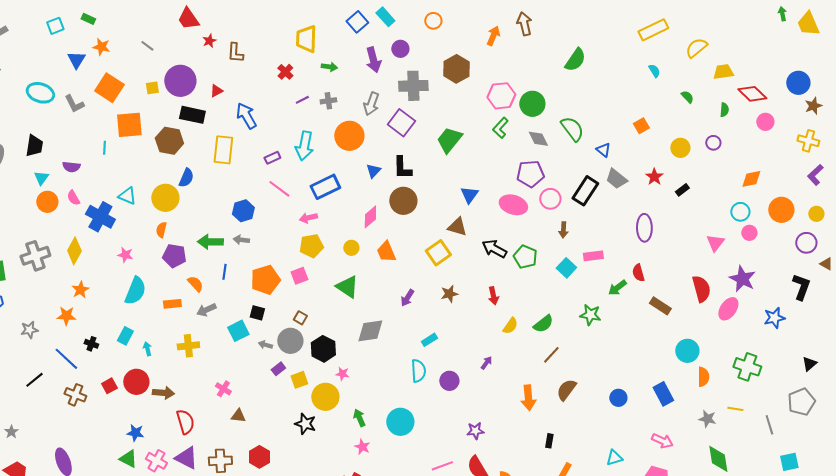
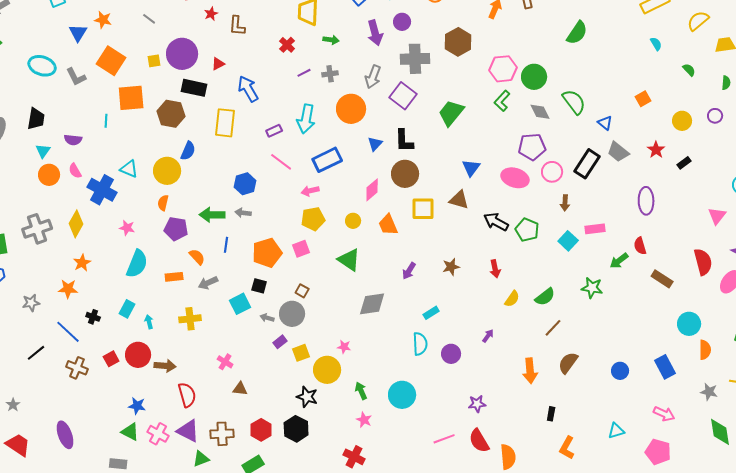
yellow square: (438, 253) -> (423, 209), moved, turned 35
black hexagon: (323, 349) -> (296, 429), moved

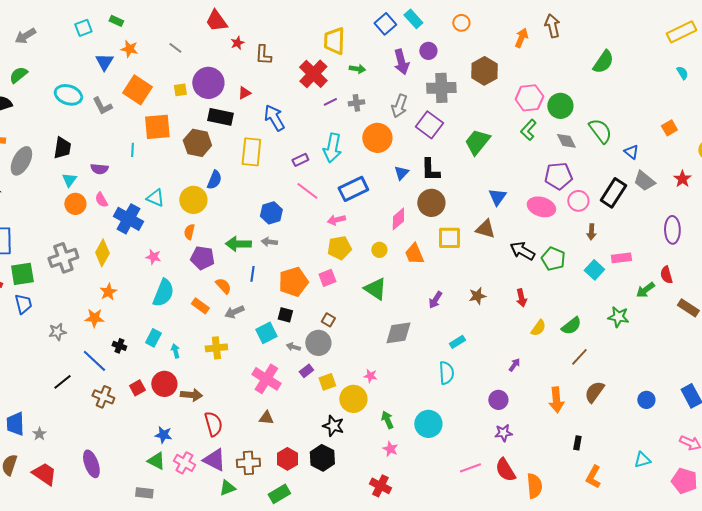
red cross: (287, 45) -> (313, 74), size x1.8
orange rectangle: (174, 277) -> (200, 306), turned 42
purple circle: (451, 354) -> (498, 400), moved
pink cross: (225, 362) -> (266, 379), moved, size x1.8

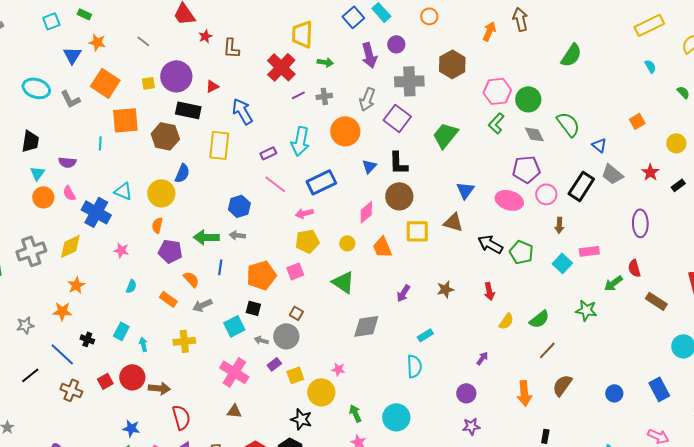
yellow diamond: (102, 253) -> (70, 246), turned 36
cyan semicircle: (163, 293) -> (131, 286), size x0.5

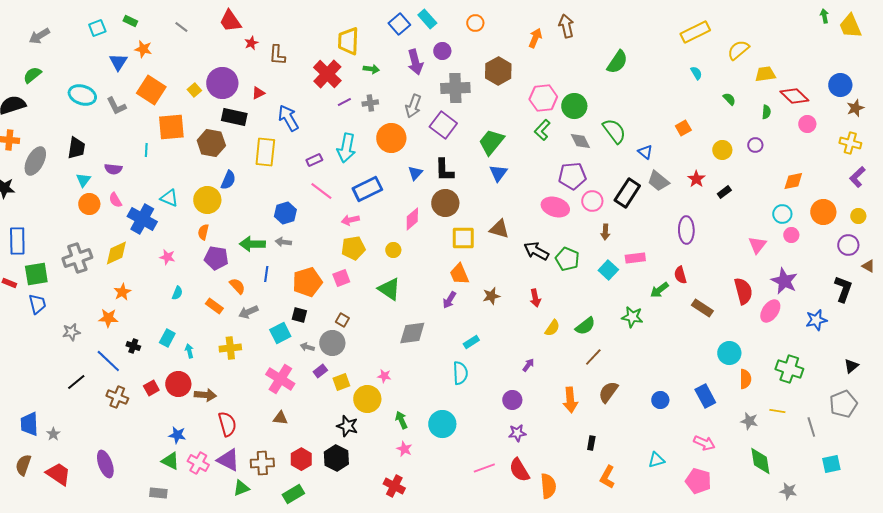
gray line: (143, 41) -> (181, 27), moved
yellow square: (148, 83) -> (194, 90), turned -32
blue triangle: (465, 190) -> (498, 173), moved
orange trapezoid: (382, 247) -> (459, 274), moved

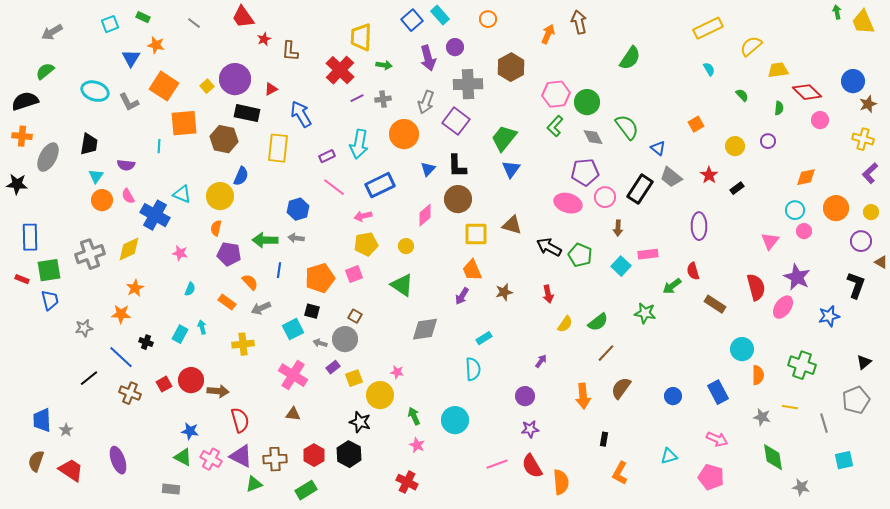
cyan arrow: (189, 351) -> (202, 327), moved

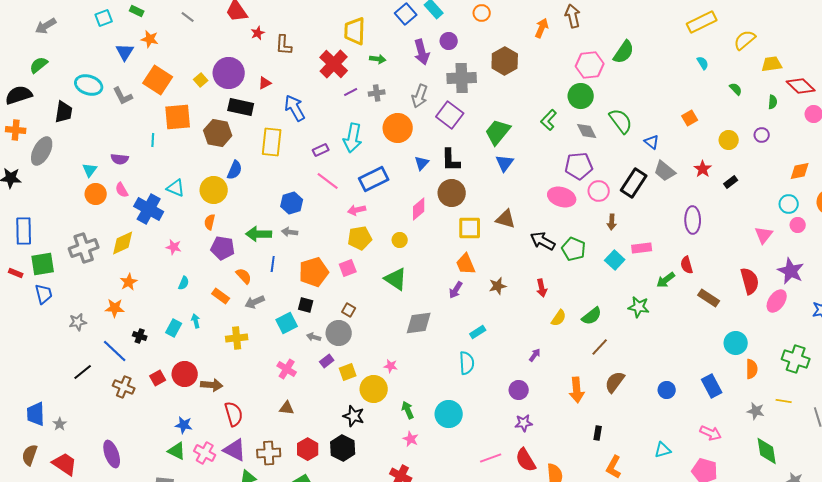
pink hexagon: (556, 94) -> (590, 65), moved
black trapezoid: (89, 144) -> (64, 112), moved
pink cross: (293, 375) -> (287, 369), size x0.7

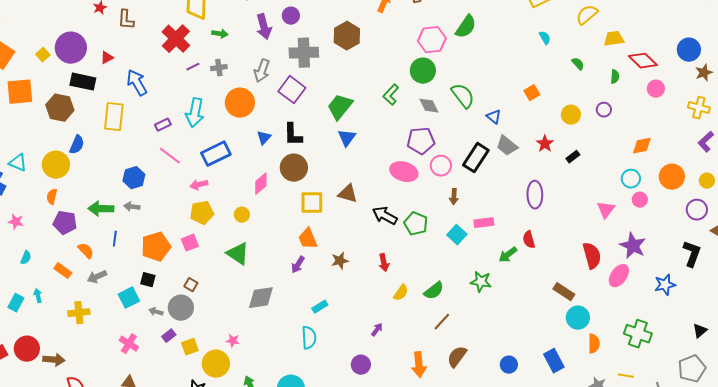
brown rectangle: (709, 298) -> (564, 292), moved

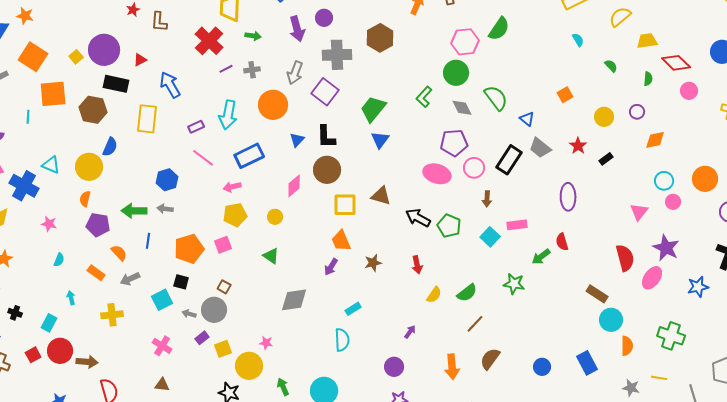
orange diamond: (642, 146) -> (655, 140), moved
green triangle: (238, 254) -> (271, 256), size x0.7
cyan rectangle: (16, 303) -> (49, 323), moved

